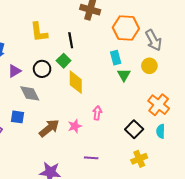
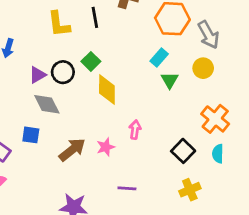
black line: (71, 40) -> (95, 17), moved
cyan rectangle: (116, 58) -> (159, 57), turned 56
purple triangle: (14, 71) -> (37, 75), moved

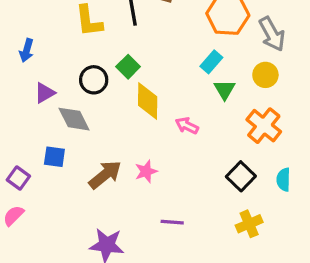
purple triangle: (37, 75) -> (45, 93), moved
orange cross: (215, 119) -> (264, 126), moved
pink arrow: (135, 130) -> (187, 126), moved, turned -72

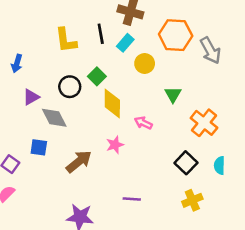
cyan rectangle: (211, 62) -> (125, 43), moved
yellow circle: (265, 75) -> (145, 63), moved
pink star: (146, 171) -> (115, 145), moved

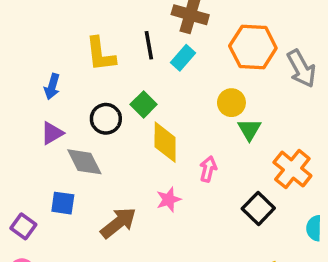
blue arrow: (17, 63) -> (52, 86), moved
yellow circle: (145, 63) -> (231, 103), moved
pink arrow: (143, 123) -> (208, 169), turned 78
black square: (186, 163) -> (258, 208), moved

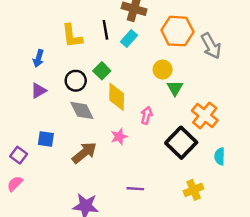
gray diamond: (84, 162) -> (82, 110), moved
black square: (258, 208) -> (181, 143), size x1.4

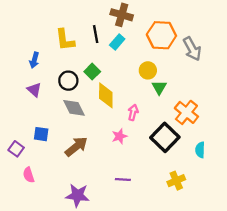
purple triangle: (38, 91) -> (34, 90), turned -49
pink star: (119, 137) -> (119, 136), moved
pink semicircle: (15, 184) -> (29, 175), moved, turned -63

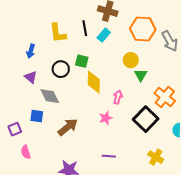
green square: (92, 72) -> (82, 61), turned -32
gray diamond: (74, 108) -> (50, 96), moved
purple square: (16, 149) -> (15, 129), turned 32
yellow cross: (176, 181) -> (156, 157), turned -35

